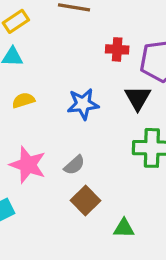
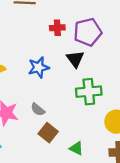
gray semicircle: (74, 165) -> (38, 109), turned 88
green triangle: (124, 228) -> (76, 148), turned 32

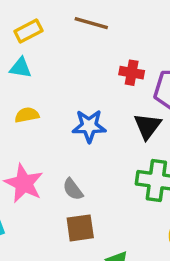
brown square: (48, 133) -> (80, 228), turned 30

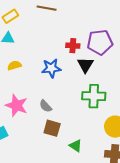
red cross: (132, 73) -> (73, 46), moved
brown square: (80, 228) -> (52, 128), turned 30

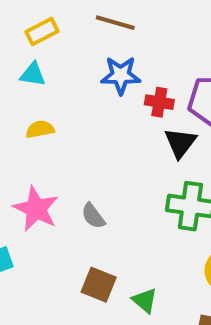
blue star: (51, 68) -> (121, 75), moved
brown square: (52, 128) -> (99, 285), moved

